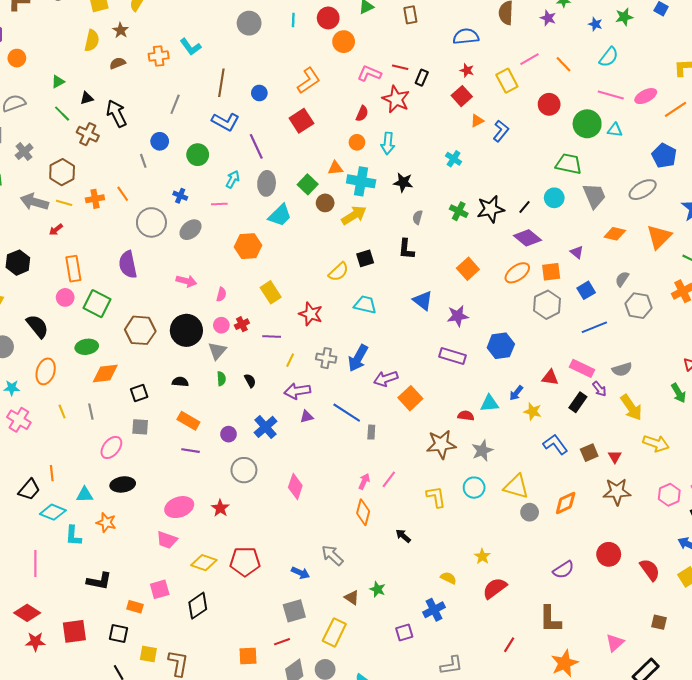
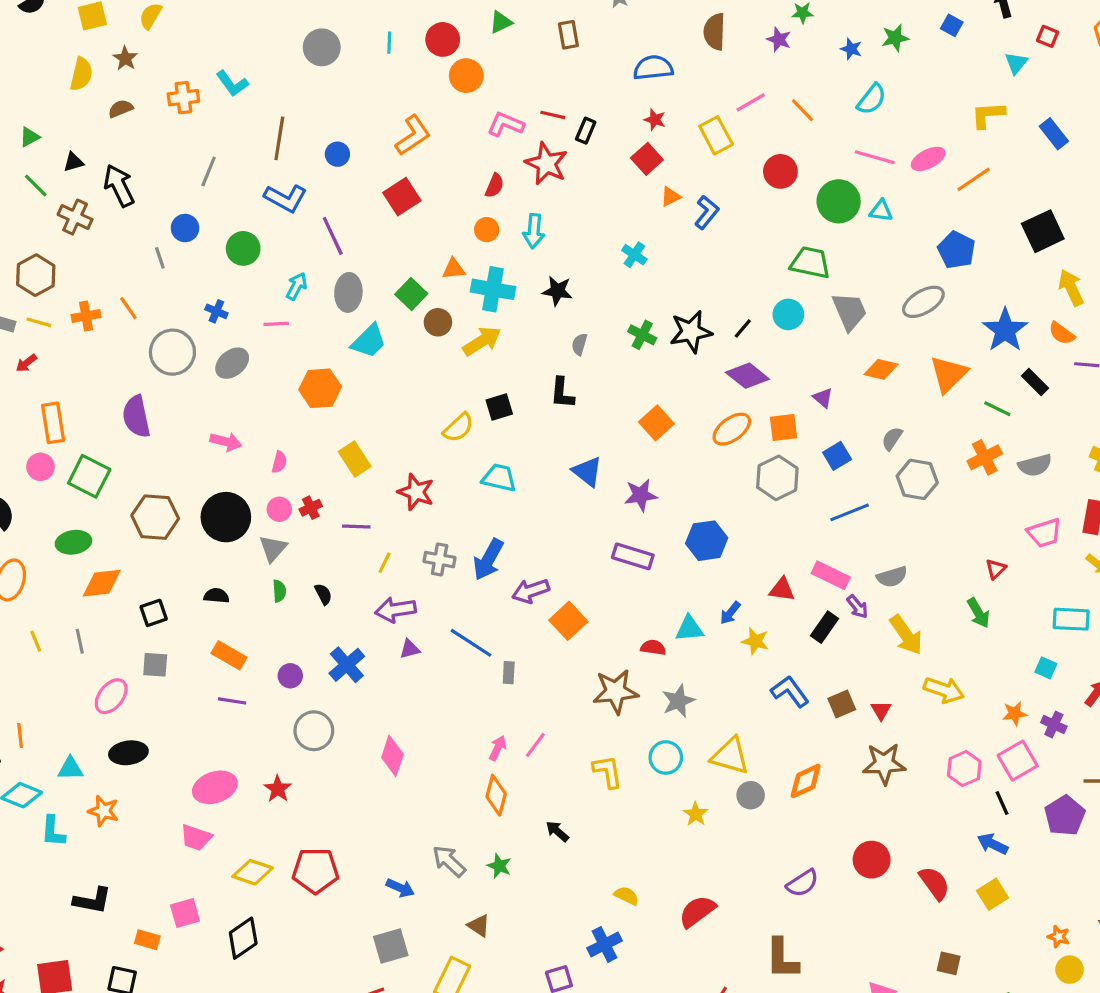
yellow star: (482, 556) -> (696, 814), moved
green star: (378, 589) -> (499, 866), moved

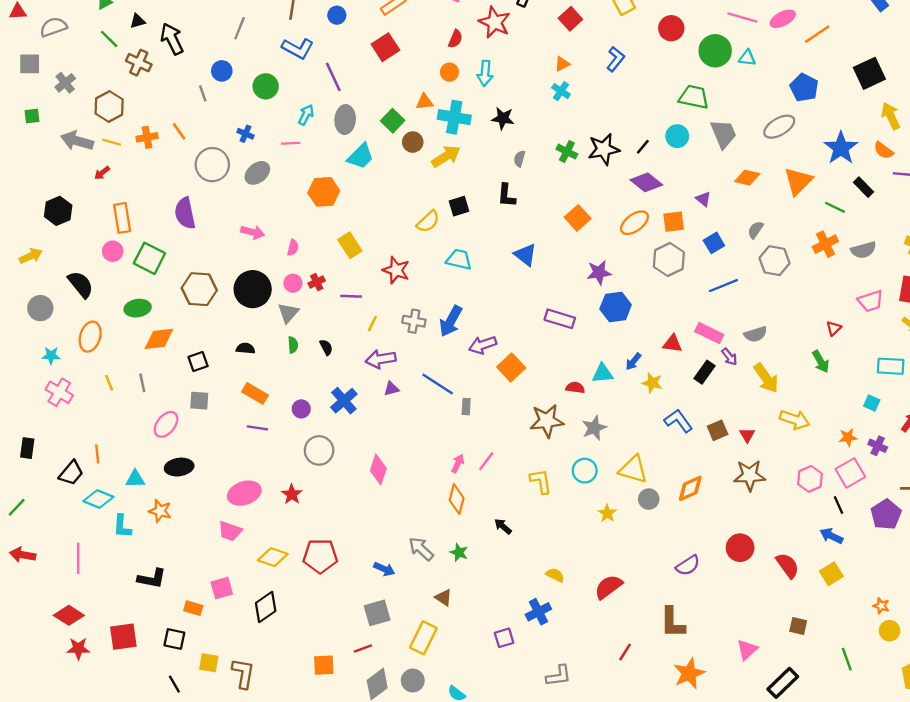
orange triangle: (670, 197) -> (562, 64), moved
purple star: (641, 495) -> (599, 273), moved

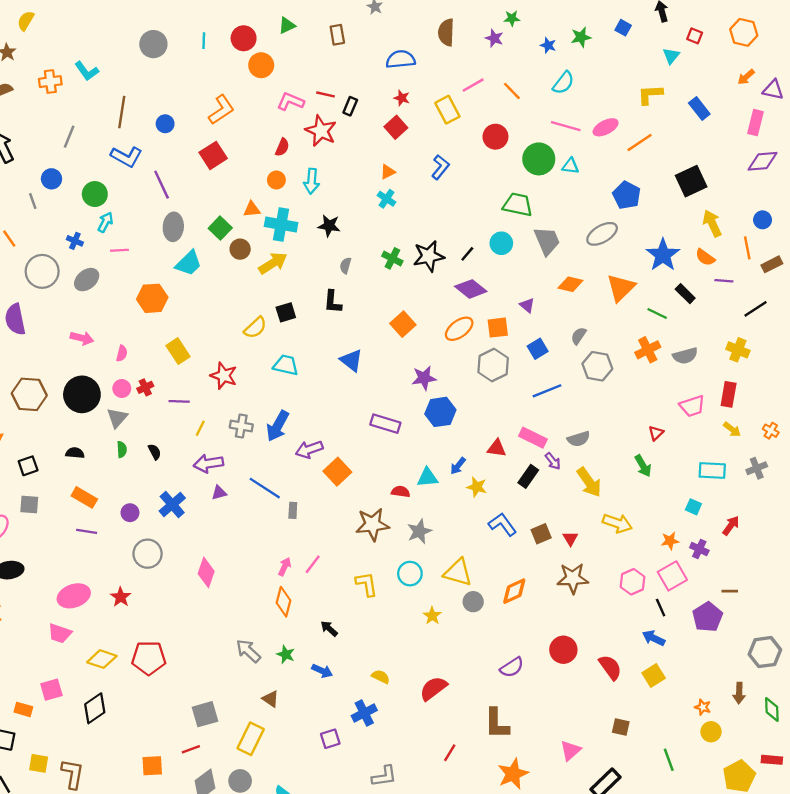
cyan arrow: (306, 115) -> (105, 222), moved
blue arrow: (384, 569) -> (322, 671), moved

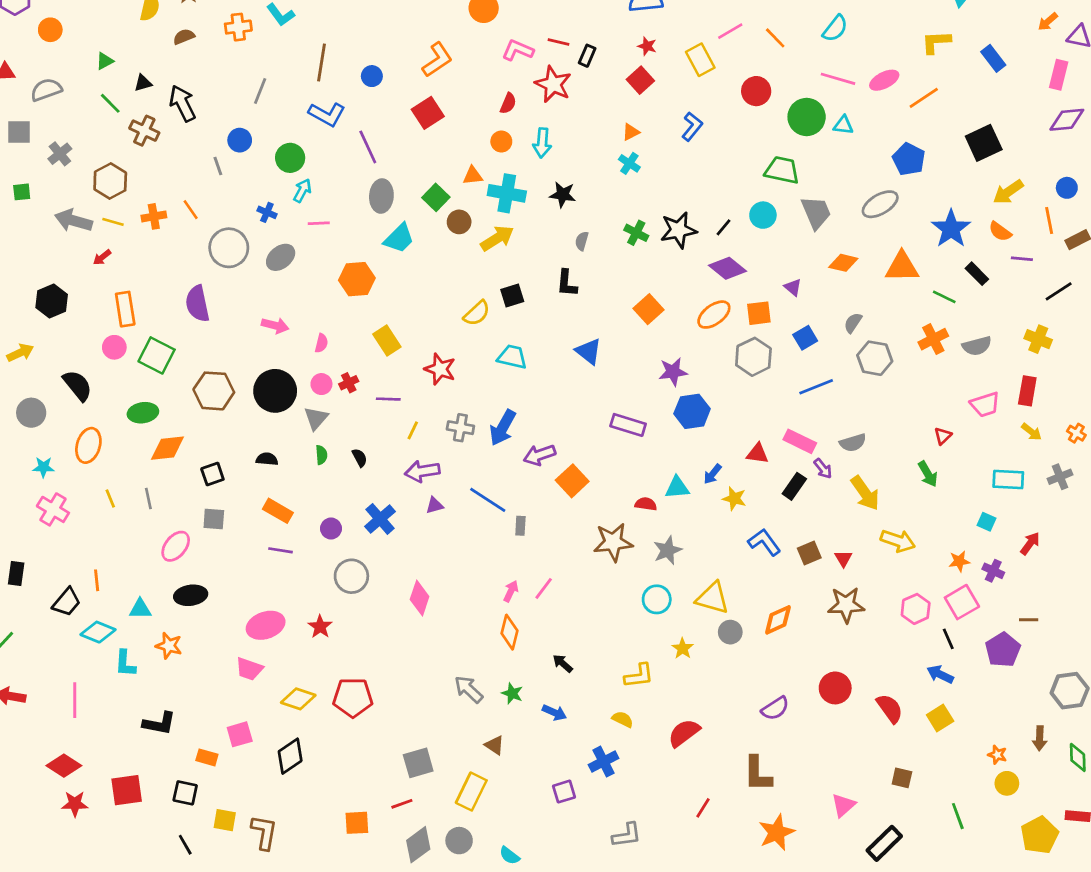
yellow arrow: (712, 223) -> (1008, 192), turned -100
orange triangle: (621, 288) -> (902, 267), turned 44
yellow L-shape: (367, 584) -> (639, 676), moved, turned 92

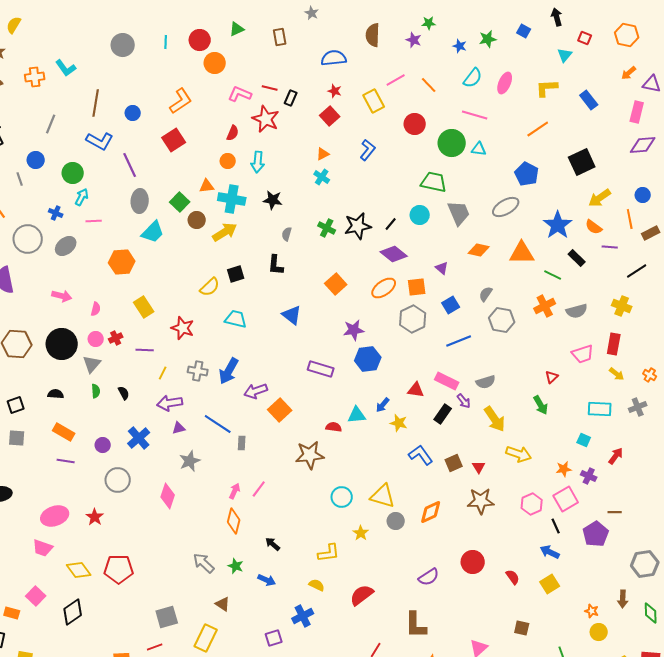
pink ellipse: (884, 80) -> (505, 83), moved, turned -40
gray star: (668, 550) -> (190, 461), moved
yellow diamond: (298, 699) -> (79, 570), turned 35
red semicircle: (890, 708) -> (513, 577), size x0.7
pink square: (240, 734) -> (36, 596), turned -30

